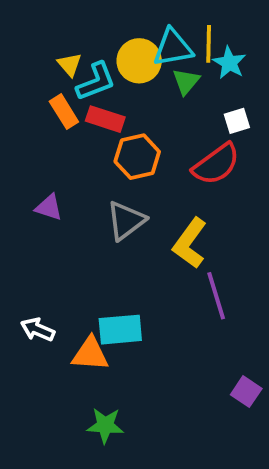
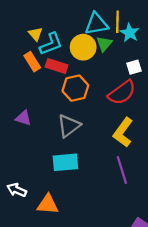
yellow circle: (139, 61) -> (83, 47), moved
yellow L-shape: (190, 243) -> (123, 132), moved
cyan rectangle: (120, 330) -> (65, 162), moved

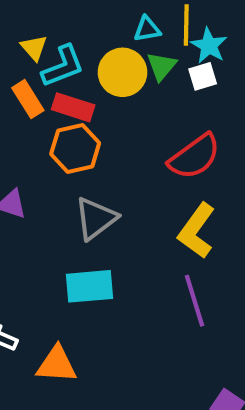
cyan triangle: (96, 24) -> (147, 29), size x0.6
white square: (134, 67) -> (203, 76), moved
orange hexagon: (75, 88) -> (75, 148), moved

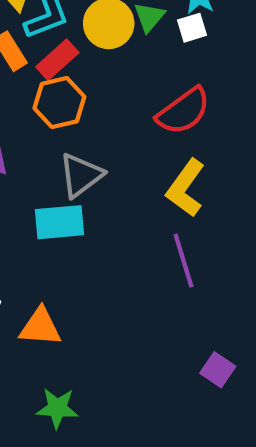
red rectangle: (73, 107) -> (57, 60), turned -60
cyan rectangle: (90, 286) -> (59, 222), moved

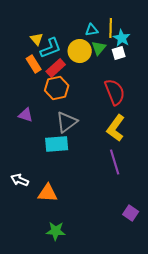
red semicircle: (183, 111) -> (115, 92), turned -76

